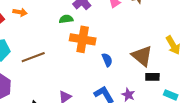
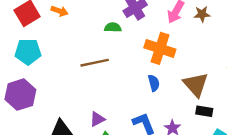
orange cross: (83, 39) -> (160, 48), moved
brown line: (33, 57) -> (95, 63), moved

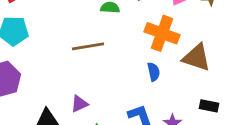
brown triangle: (196, 85) -> (197, 58), moved, turned -32
purple triangle: (97, 119) -> (79, 104), moved

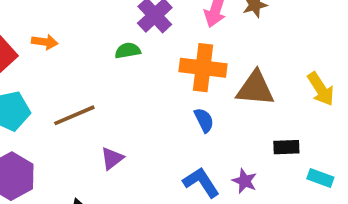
brown line: (88, 46) -> (74, 115), moved
purple triangle: (79, 104) -> (112, 158), moved

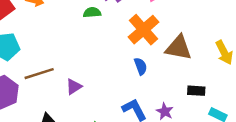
orange cross: (203, 68) -> (143, 30), turned 36
brown line: (74, 115) -> (39, 74), moved

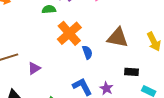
orange cross: (143, 30) -> (69, 33), moved

